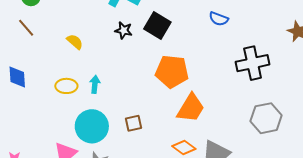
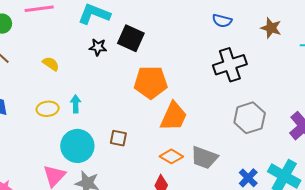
blue semicircle: (219, 19) -> (222, 21), moved
brown square: (133, 123) -> (118, 138), turned 30

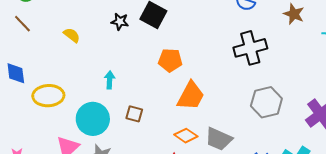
orange pentagon: (151, 82) -> (170, 60), size x0.7
cyan arrow: (76, 104) -> (110, 80), moved
yellow ellipse: (48, 109) -> (48, 96), moved, size x1.4

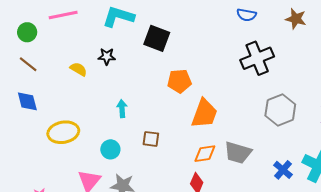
black star: (120, 22) -> (107, 56), moved
blue diamond: (16, 73) -> (27, 101), moved
cyan circle: (93, 119) -> (110, 149), size x0.6
orange diamond: (186, 136) -> (205, 154), turned -35

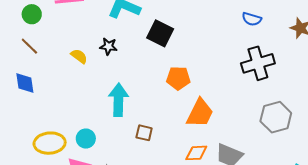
cyan arrow: (122, 109) -> (118, 100), size x1.8
yellow ellipse: (63, 132) -> (50, 143), moved
cyan circle: (110, 149) -> (86, 139), moved

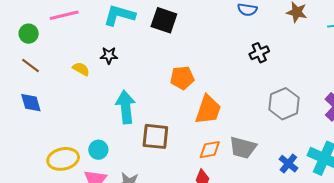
black square: (160, 33) -> (164, 20), moved
black cross: (258, 63) -> (259, 53), size x0.6
brown square: (144, 133) -> (155, 136), size x1.6

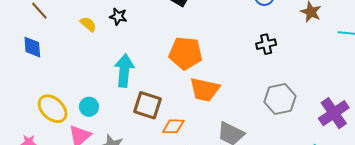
orange pentagon: (182, 78) -> (186, 53), size x1.4
orange trapezoid: (208, 110) -> (205, 90), turned 72
orange diamond: (210, 150) -> (173, 126), moved
yellow ellipse: (63, 159) -> (53, 109), turned 44

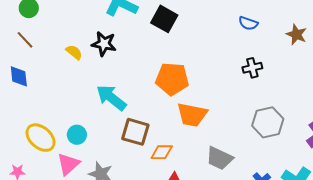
black star: (118, 16) -> (104, 44), size x1.4
cyan arrow: (124, 70) -> (111, 98), turned -56

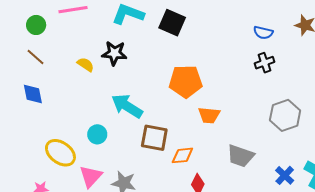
blue semicircle: (248, 23) -> (263, 33), moved
orange trapezoid: (192, 115) -> (209, 115), size x0.7
cyan circle: (77, 135) -> (97, 134), moved

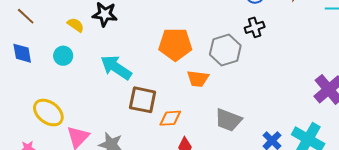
gray hexagon: (285, 115) -> (225, 50), moved
cyan circle: (97, 134) -> (63, 56), moved

